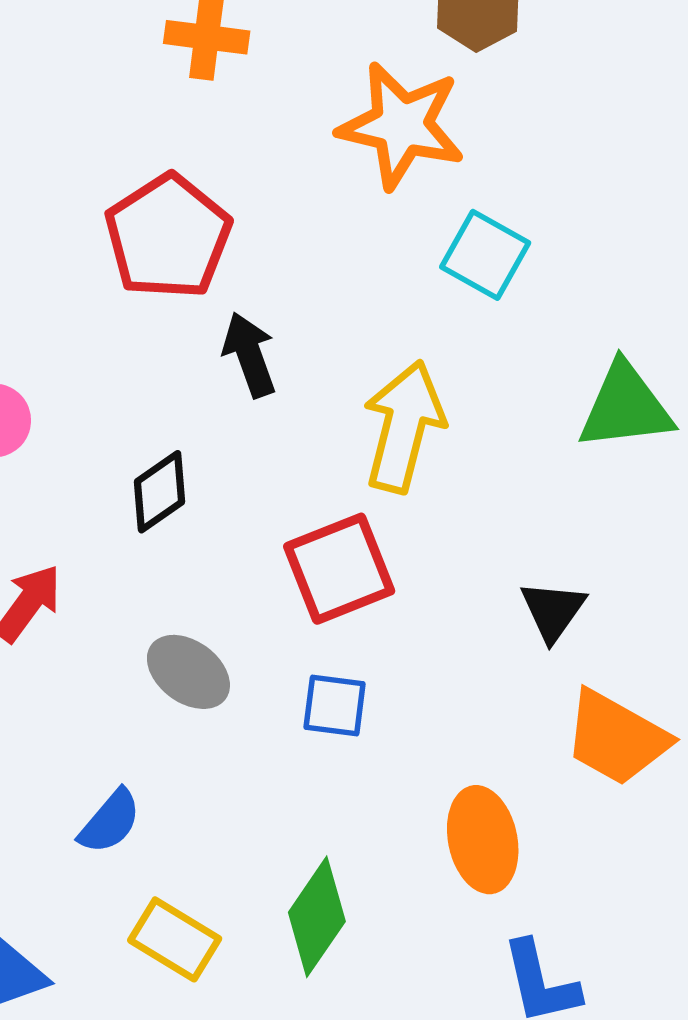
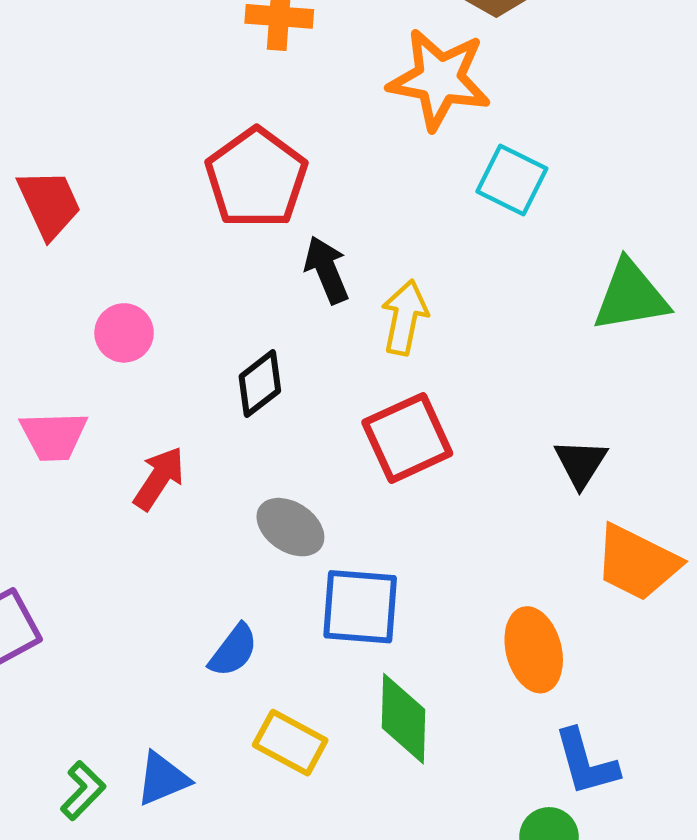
yellow arrow: (404, 427) -> (405, 317), moved, size x0.7
blue square: (335, 706) -> (360, 607), moved, size x1.5
green diamond: (317, 917) -> (404, 719), turned -30

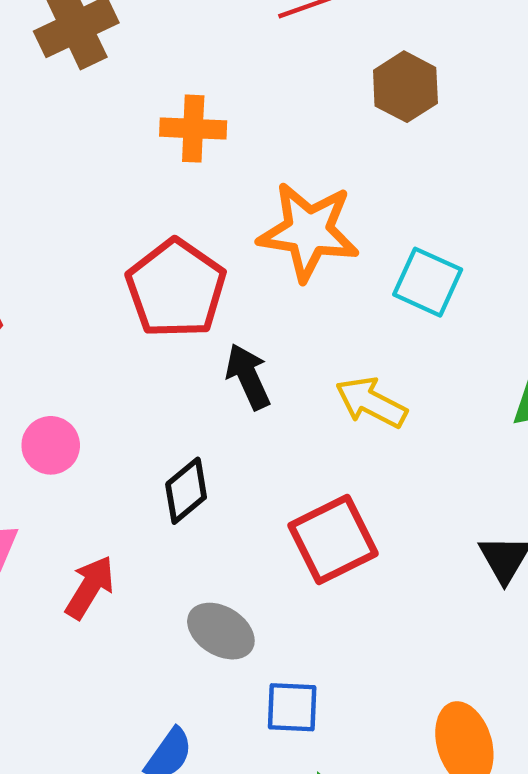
orange star: (439, 79) -> (308, 232), moved
yellow arrow: (405, 317) -> (371, 402), moved, turned -72
blue square: (360, 607) -> (292, 707), size x0.7

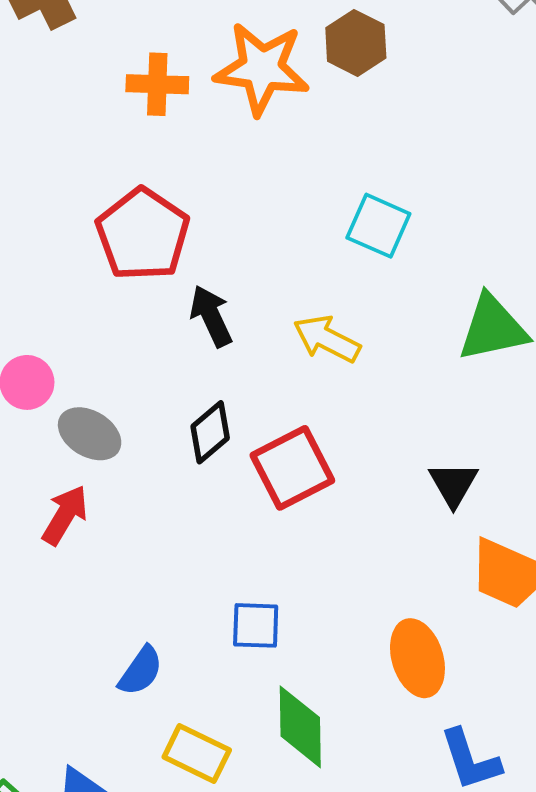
orange star: (308, 232) -> (262, 69), moved
black diamond: (186, 491) -> (210, 432), moved
gray ellipse: (221, 631) -> (90, 434), moved

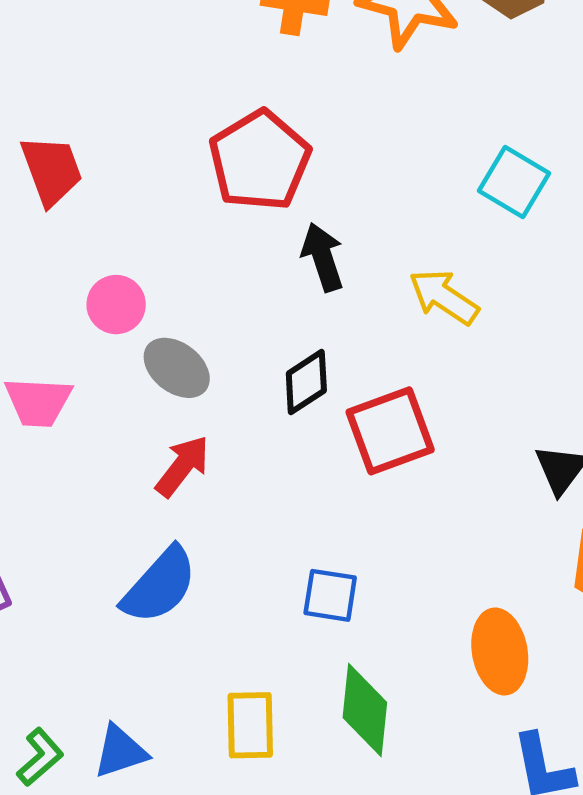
red arrow: (65, 515) -> (182, 466), moved
blue semicircle: (141, 671) -> (160, 585), moved, size x1.5
yellow rectangle: (197, 754) -> (250, 725), turned 56

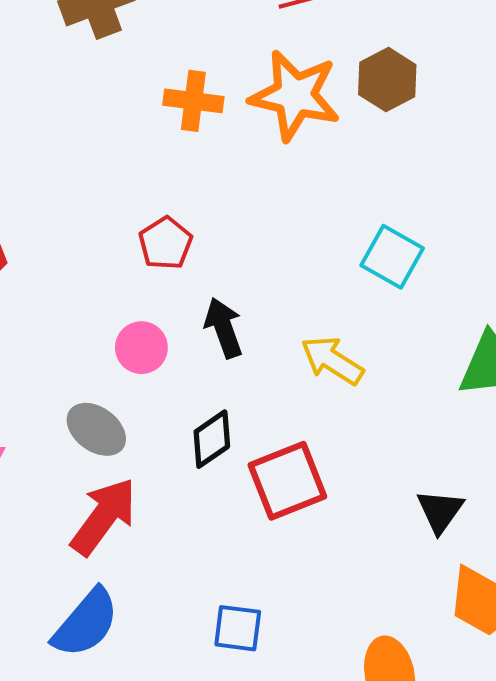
red pentagon: (260, 161) -> (166, 243), size x0.6
pink circle: (116, 305) -> (141, 348), moved
red arrow: (182, 466) -> (104, 517), size x1.4

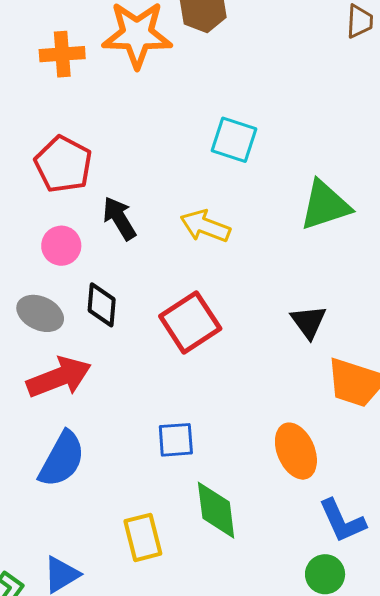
red pentagon: (166, 243) -> (63, 164), size x1.4
black diamond: (212, 439) -> (102, 305), moved, turned -39
red arrow: (104, 517) -> (59, 377), turned 44

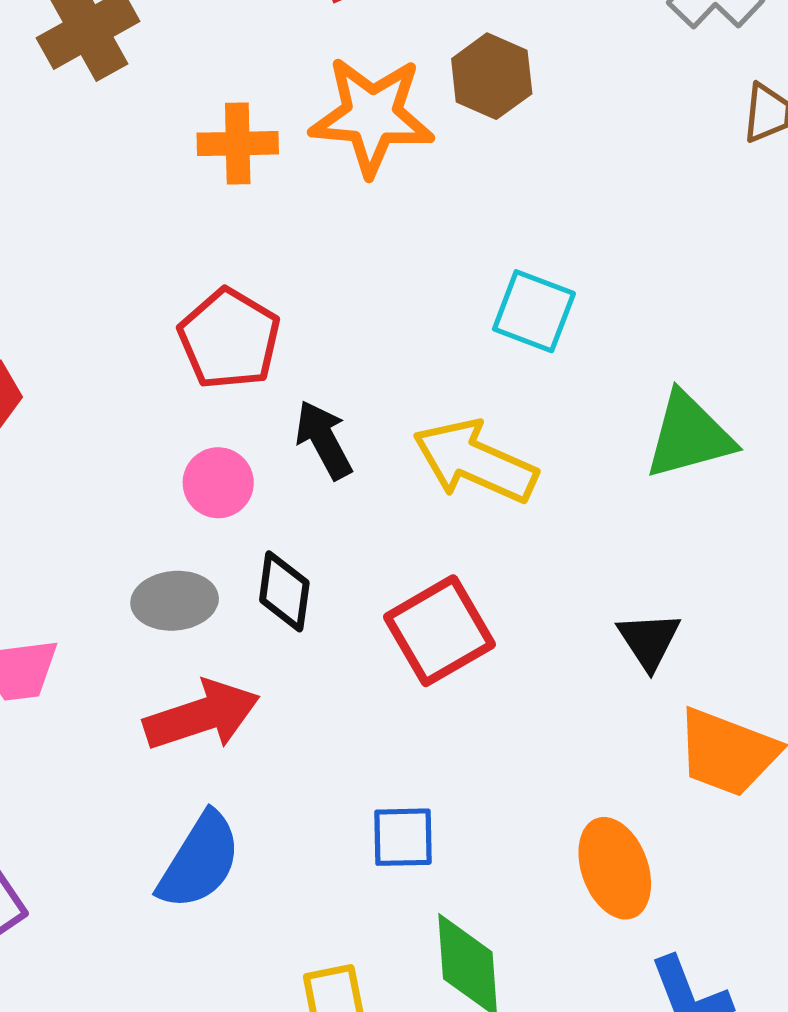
yellow arrow: (205, 226) -> (475, 461), size x1.4
gray ellipse: (40, 313) -> (175, 601), turned -33

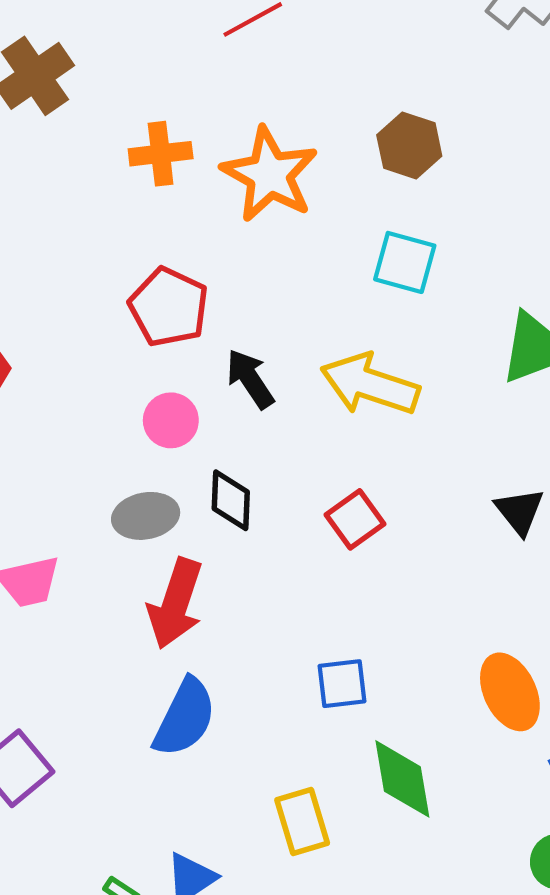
brown hexagon: (492, 76) -> (409, 145), moved
orange star: (372, 116) -> (270, 175), moved, turned 30
red square: (439, 631) -> (355, 519), size x0.7
red arrow: (202, 715) -> (176, 604), turned 132

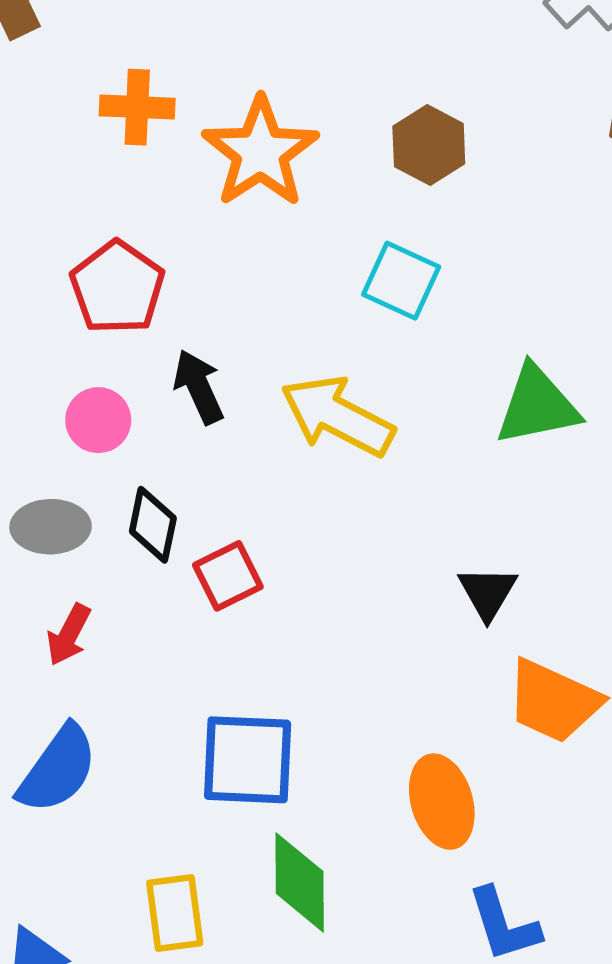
red square: (355, 519) -> (228, 576), moved
red arrow: (176, 604) -> (69, 635), size x0.6
blue square: (342, 684) -> (248, 760), size x1.6

